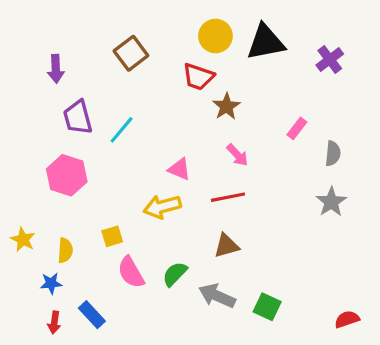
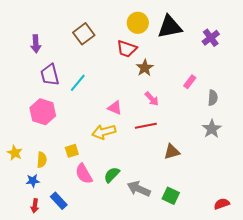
brown triangle: (226, 246) -> (172, 152), moved

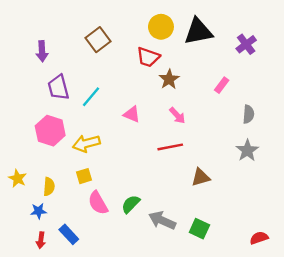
pink rectangle: (190, 82) -> (222, 85), moved
pink triangle: (115, 108) -> (132, 114), moved
yellow arrow: (104, 132) -> (86, 143), moved

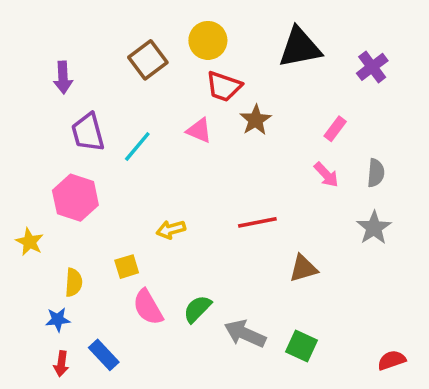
yellow circle: (161, 27) -> (208, 40), moved
pink triangle: (132, 114) -> (199, 131), moved
pink arrow: (177, 115) -> (326, 175), moved
yellow arrow: (86, 143) -> (171, 229), moved, size x0.7
yellow star: (17, 178) -> (30, 242), moved

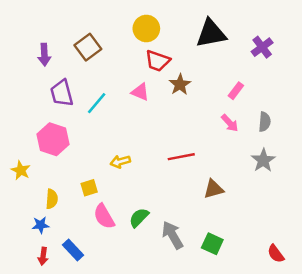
brown square: (148, 60) -> (88, 47), moved
gray arrow: (245, 334) -> (172, 235), turned 36
red semicircle: (392, 360) -> (276, 254), turned -108

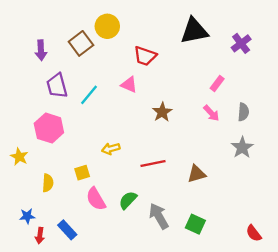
yellow circle: (146, 28) -> (107, 26), moved
brown star: (180, 84) -> (162, 112), moved
red line: (181, 157) -> (153, 163), moved
blue star: (41, 225) -> (27, 216), moved

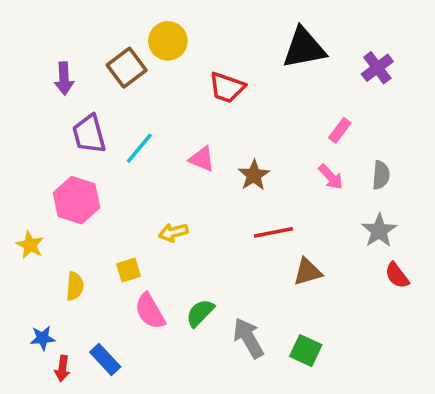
pink triangle: (129, 85) -> (202, 159), moved
red line: (153, 163) -> (273, 232), moved
red semicircle: (254, 233) -> (397, 275), moved

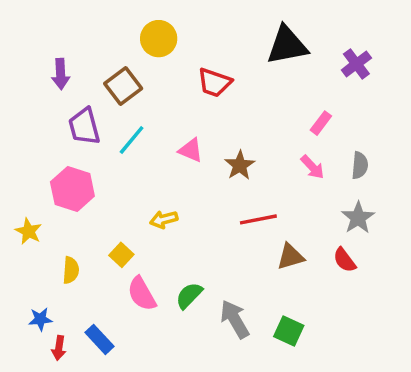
brown square: (127, 68) -> (123, 86), moved
yellow square: (128, 270) -> (121, 255), turned -30
red semicircle: (397, 275) -> (345, 260), moved

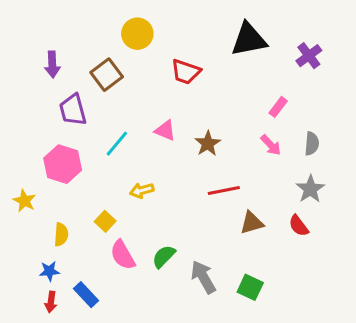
cyan line: (132, 140) -> (117, 144), moved
blue star: (40, 319) -> (49, 271), moved

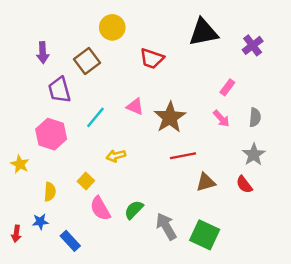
brown star: (208, 144) -> (170, 117), size x1.5
green square: (250, 287) -> (205, 235), size x1.4
red arrow: (51, 302) -> (16, 234), moved

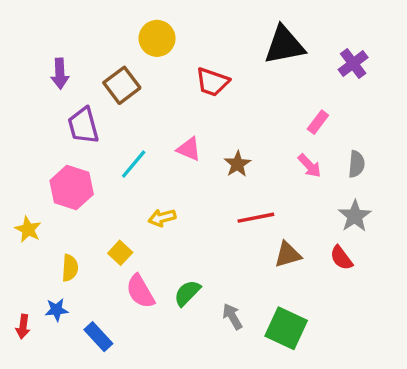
brown star: (170, 117) -> (237, 164), size x0.6
gray arrow: (166, 227) -> (232, 317), size x0.7

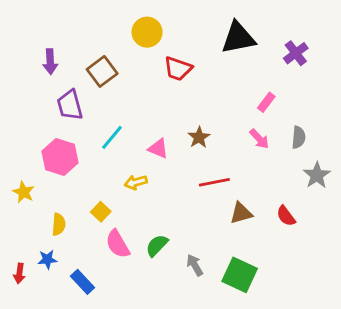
yellow circle: (157, 38) -> (147, 32), moved
pink triangle: (189, 149) -> (158, 149), moved
gray star: (355, 216) -> (317, 175), moved

